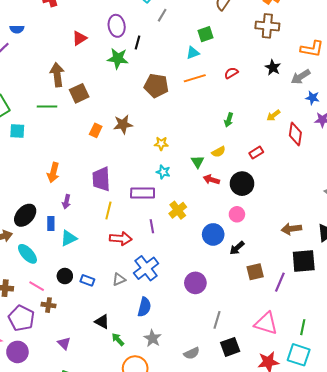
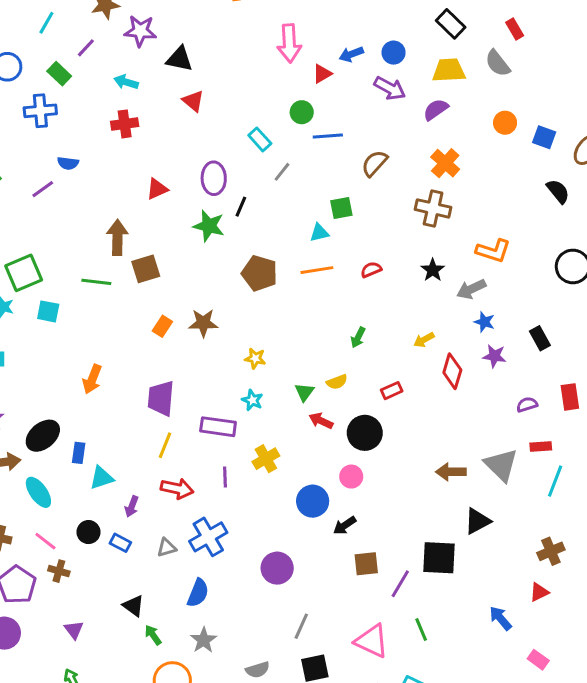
purple arrow: (66, 202) -> (132, 506), moved
brown arrow: (291, 229) -> (451, 472), moved
green line: (303, 327) -> (421, 630), moved, turned -42

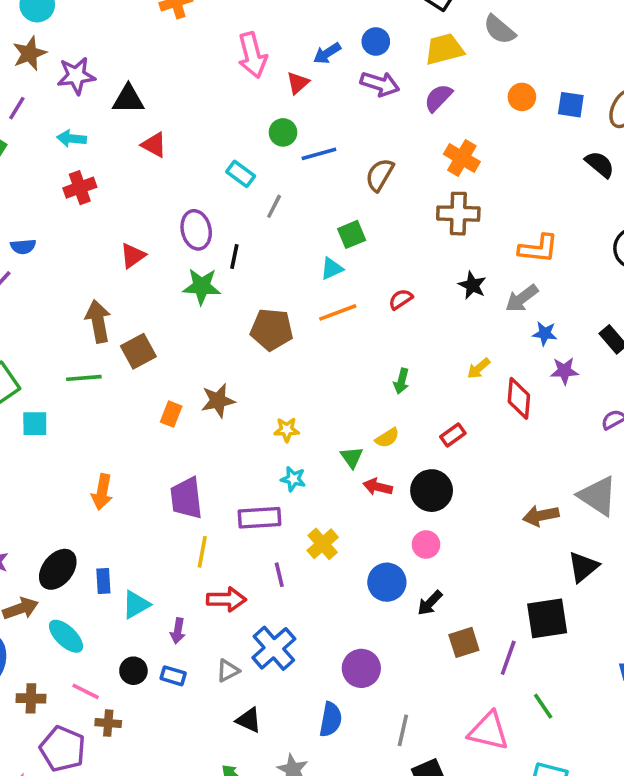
blue semicircle: (198, 593) -> (331, 719), moved
black triangle: (133, 606) -> (249, 720), moved

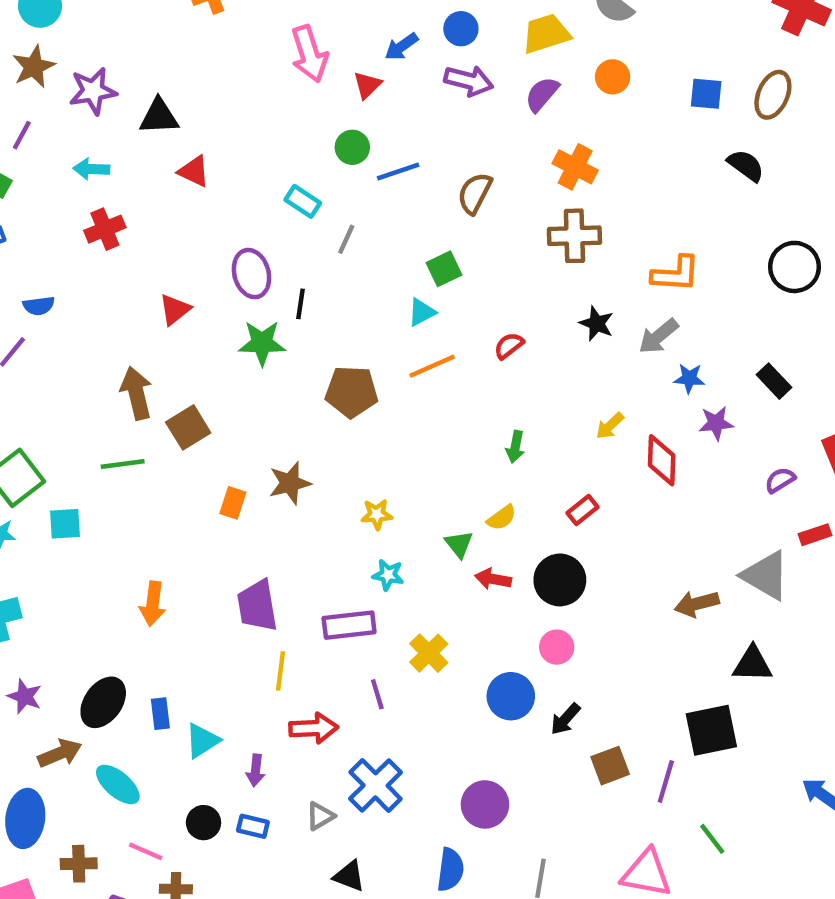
orange circle: (522, 97) -> (613, 77), moved
black triangle: (583, 567) -> (752, 664), turned 44

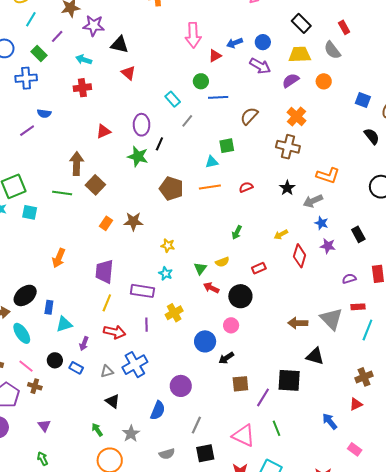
brown square: (188, 427) -> (95, 185), turned -30

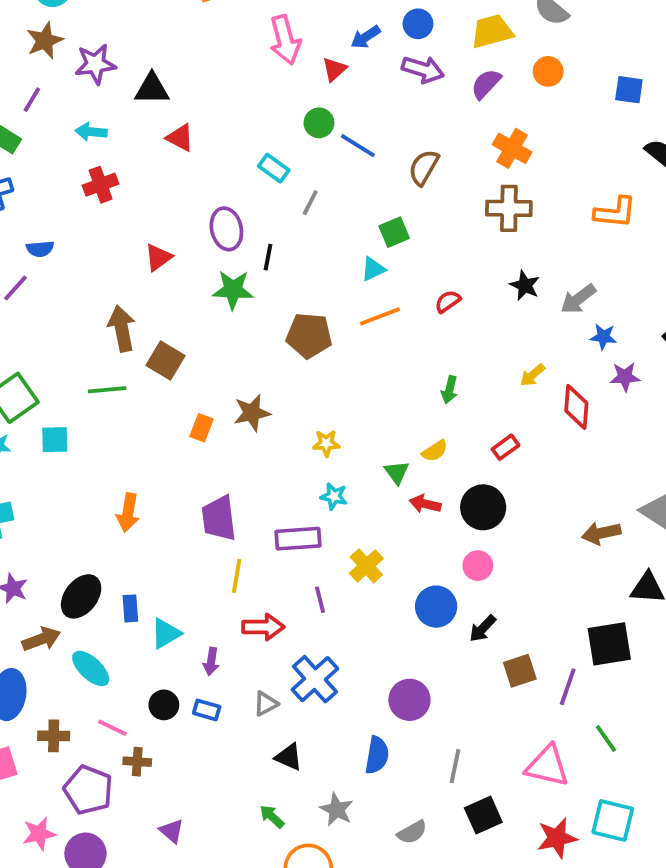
blue line: (218, 97) -> (358, 146), turned 48
orange L-shape: (328, 175) -> (615, 212), moved

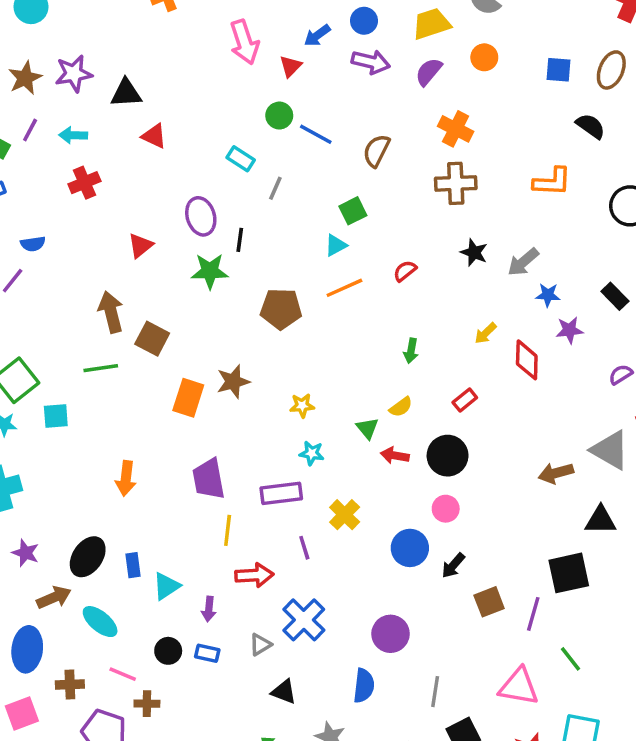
brown star: (45, 41) -> (25, 78), moved
purple line: (32, 100) -> (30, 130), moved
orange rectangle: (202, 428) -> (188, 398), size x1.5

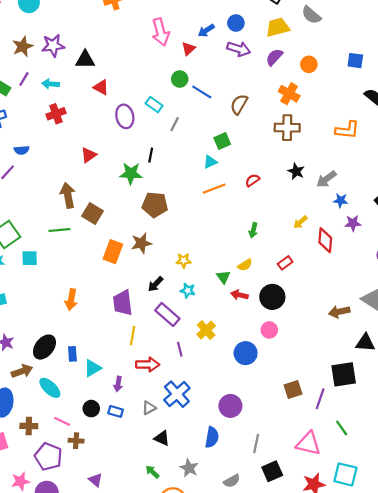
orange circle: (484, 57) -> (309, 64), moved
purple ellipse: (201, 216) -> (125, 116), moved
brown pentagon: (281, 309) -> (155, 205), moved
purple rectangle: (281, 493) -> (167, 314), turned 45
black arrow: (453, 565) -> (156, 284), moved

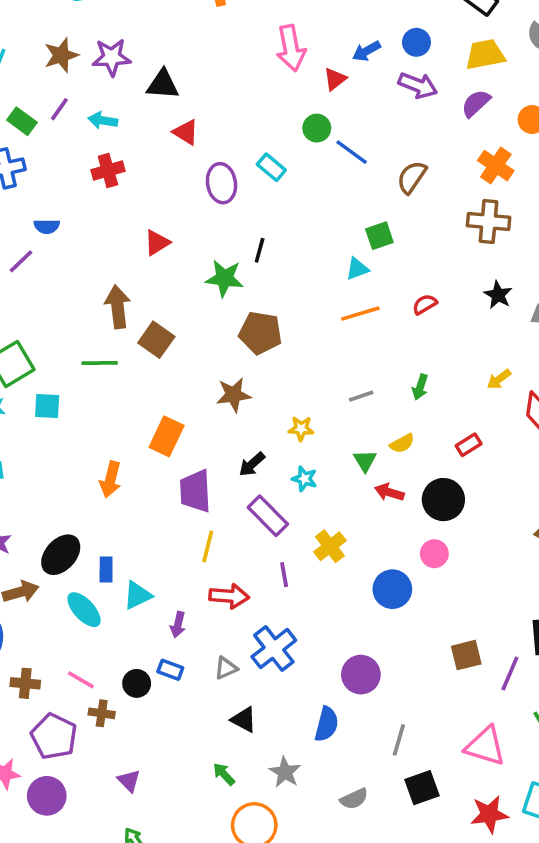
gray line: (175, 124) -> (361, 396), moved, turned 40
orange rectangle: (113, 252) -> (167, 436), moved
cyan ellipse: (50, 388) -> (84, 610), moved
black circle: (91, 409) -> (137, 683), moved

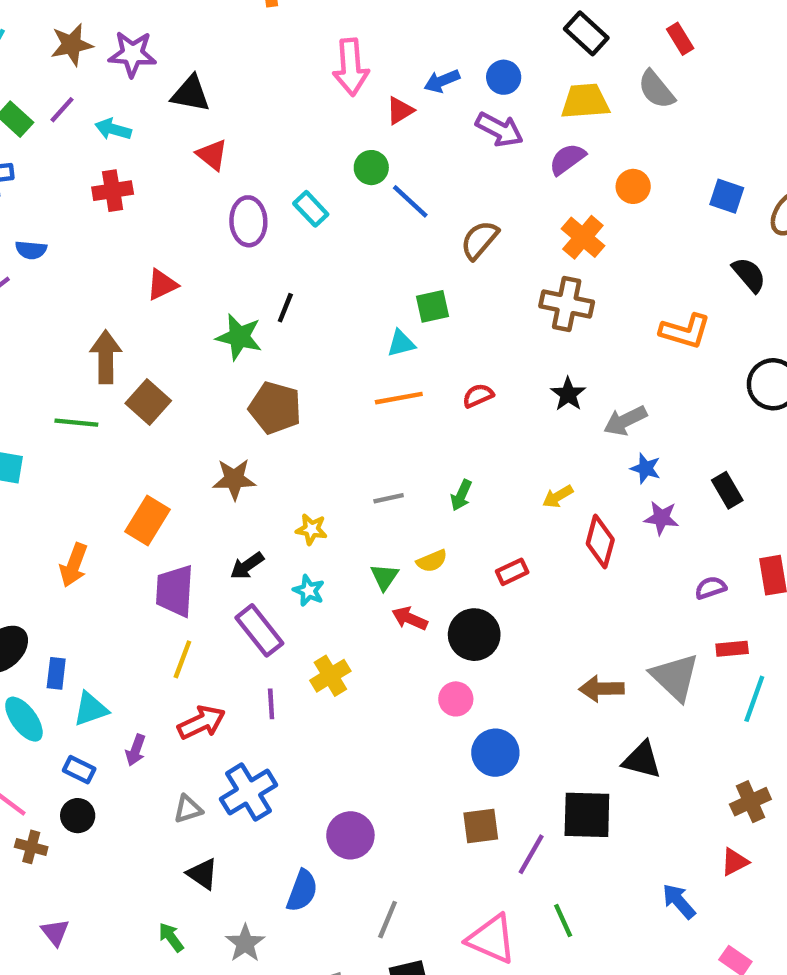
blue circle: (392, 589) -> (495, 753), moved
red arrow: (229, 596) -> (201, 722), turned -36
blue rectangle: (170, 670) -> (79, 770), moved

